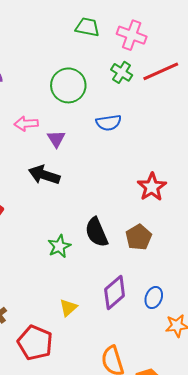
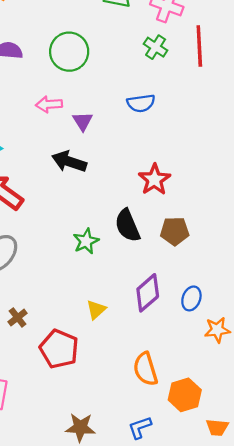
red line: (161, 71) -> (199, 46), turned -69
green circle: (68, 85) -> (69, 52), moved
red star: (152, 187) -> (154, 180), moved
brown pentagon: (139, 237) -> (175, 231), turned 30

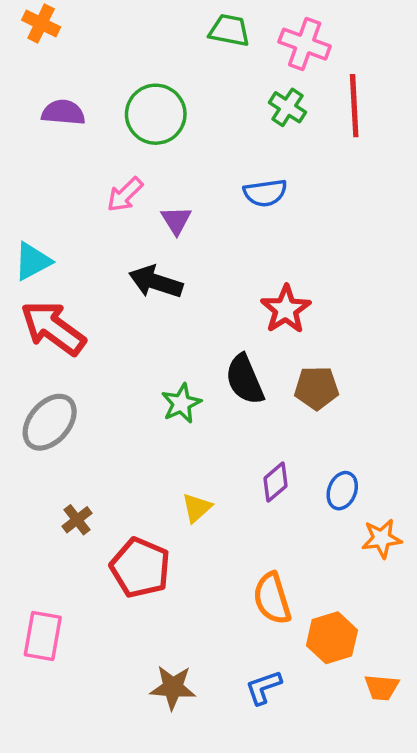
pink arrow: (49, 104) -> (125, 195), turned -40
purple diamond: (148, 293) -> (275, 482), size x0.7

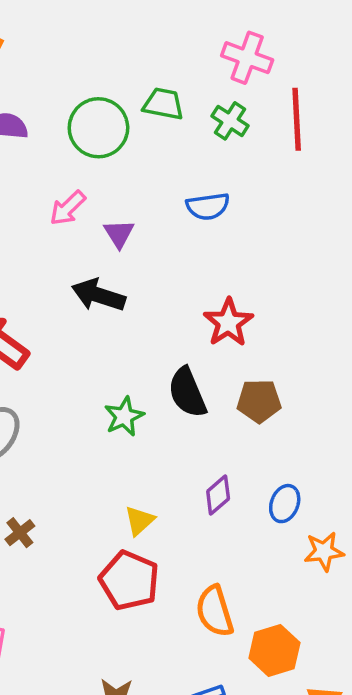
green trapezoid: (229, 30) -> (163, 104), moved
red pentagon: (140, 568) -> (129, 580), moved

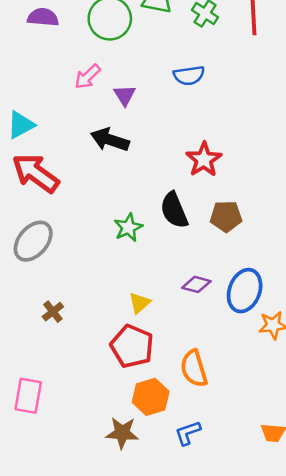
purple diamond: (218, 495) -> (196, 284), turned 56
blue ellipse: (285, 504) -> (245, 291), size x1.6
orange hexagon: (274, 650) -> (151, 397), moved

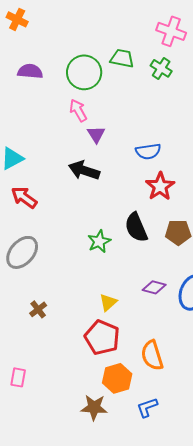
blue semicircle: (189, 75) -> (148, 151), moved
pink arrow: (88, 77) -> (78, 110), moved, turned 105
red arrow: (36, 173) -> (24, 197), size x0.7
pink rectangle: (28, 396) -> (18, 377), size x0.7

